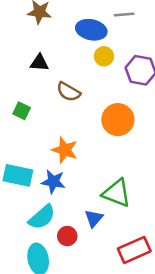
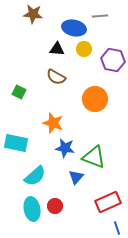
black triangle: (39, 63) -> (57, 49), moved
blue star: (53, 182) -> (65, 148), moved
red circle: (67, 236) -> (55, 206), moved

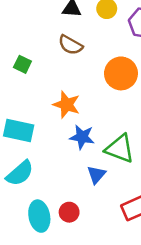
cyan semicircle: (35, 176) -> (20, 173), moved

